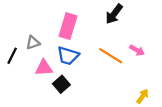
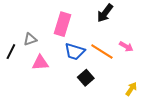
blue trapezoid: (68, 56) -> (75, 52), moved
black square: (61, 84) -> (86, 78), moved

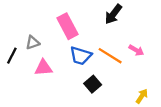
pink rectangle: (62, 24) -> (68, 26), turned -45

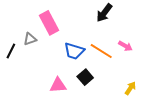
pink rectangle: (68, 26) -> (49, 23), moved
pink triangle: (43, 68) -> (58, 85), moved

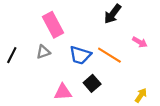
gray triangle: (30, 39) -> (43, 52), moved
pink arrow: (125, 46) -> (140, 42), moved

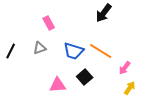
pink rectangle: (53, 25) -> (49, 23), size x0.6
pink arrow: (140, 42) -> (125, 68), moved, turned 96

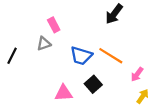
gray triangle: (40, 48) -> (44, 44), moved

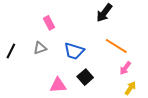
gray triangle: (44, 44) -> (40, 48), moved
orange line: (111, 56) -> (116, 46), moved

